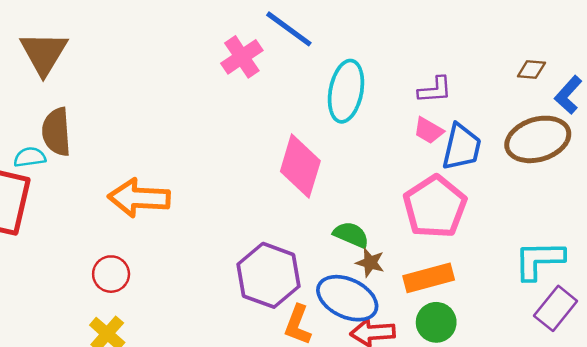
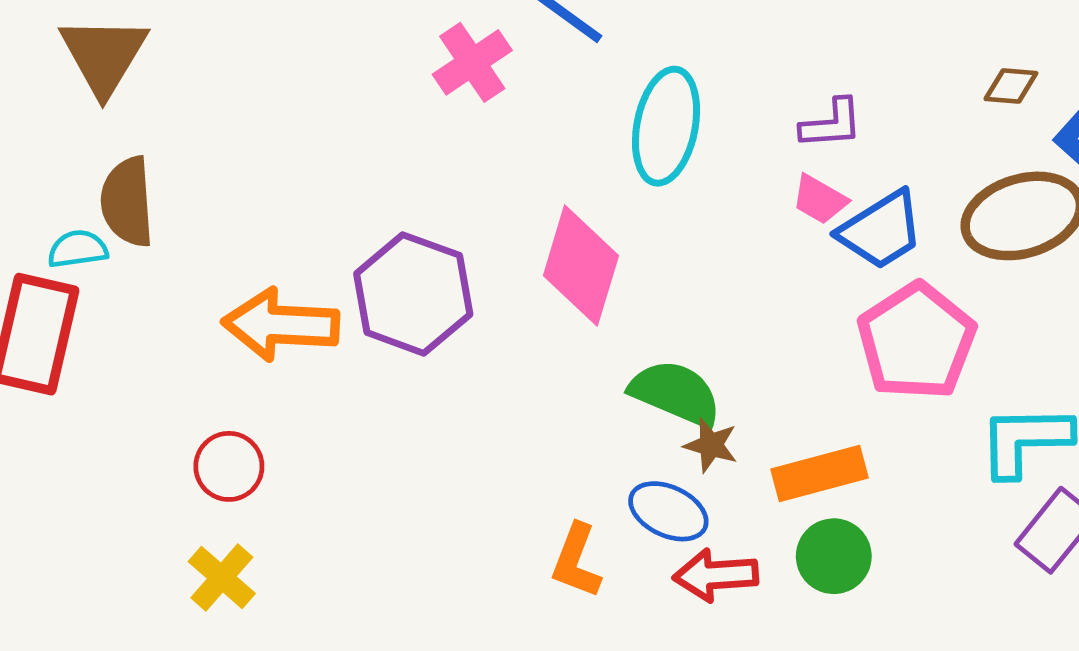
blue trapezoid: (462, 147) -> (881, 230), turned 45
pink pentagon: (435, 207) -> (916, 341), moved
green semicircle: (351, 235) -> (675, 393), size x1.4
purple hexagon: (269, 275) -> (413, 294), moved
blue ellipse: (347, 298) -> (668, 511), size x0.7

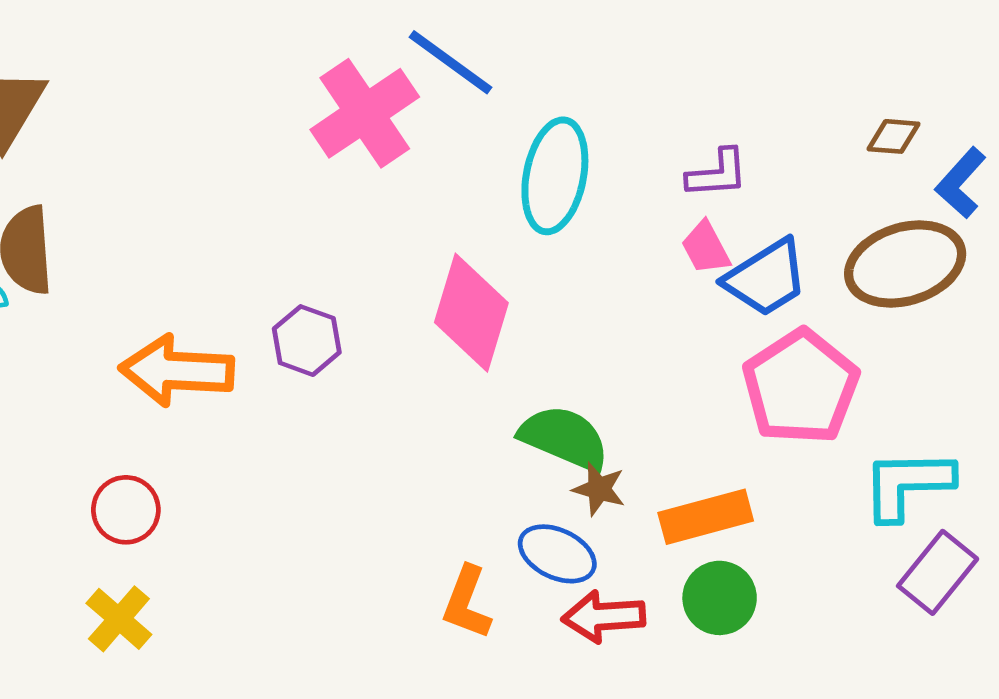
pink cross: (472, 62) -> (365, 113), size x1.4
pink trapezoid: (820, 199) -> (706, 248), turned 32
purple hexagon: (413, 294) -> (307, 341), size x0.6

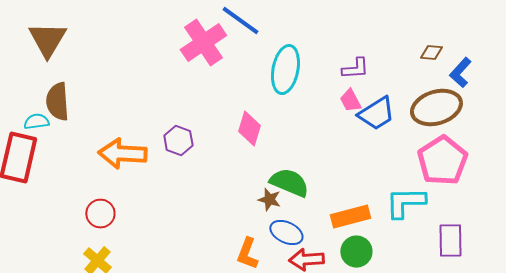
pink diamond: (471, 313) -> (249, 129), size x0.7
pink pentagon: (801, 387) -> (442, 161), moved
cyan L-shape: (907, 484) -> (405, 203), moved
brown star: (599, 489) -> (269, 200), moved
purple rectangle: (938, 572) -> (450, 241), turned -40

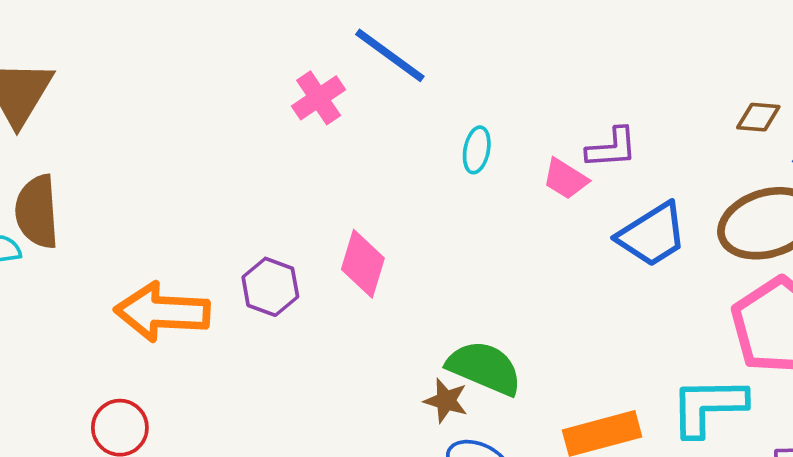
pink cross: (203, 43) -> (319, 98), size x0.6
cyan ellipse: (285, 70) -> (477, 150), size x0.5
pink trapezoid: (350, 101) -> (565, 179), moved, turned -30
pink diamond: (249, 129) -> (363, 264), moved

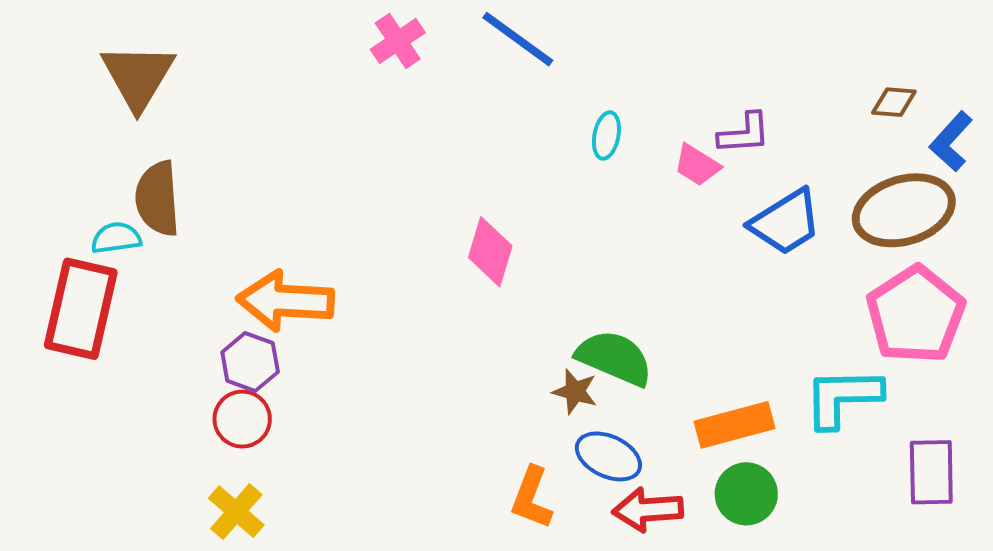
pink cross: (319, 98) -> (398, 41), moved
purple hexagon: (270, 287) -> (250, 362), moved

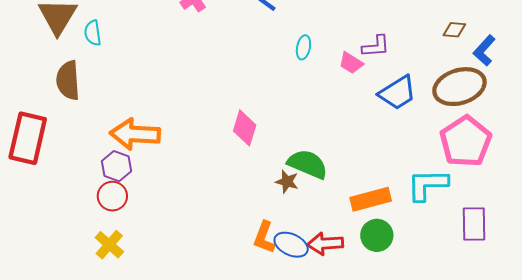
cyan semicircle: (116, 238) -> (93, 33), moved, turned -90
pink diamond: (490, 252) -> (245, 128), moved
blue ellipse: (608, 456) -> (291, 245), moved

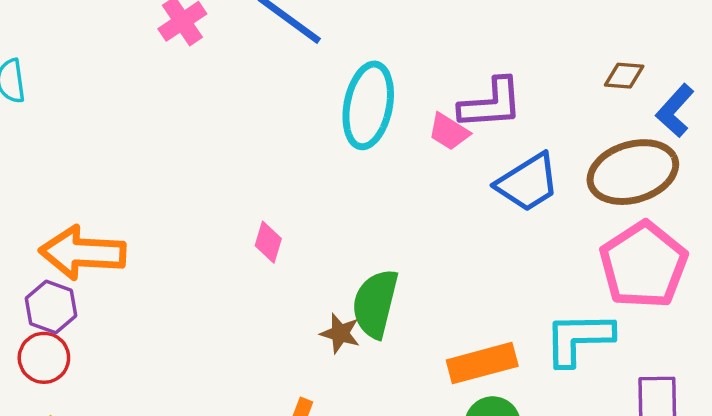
purple L-shape: (376, 46) -> (491, 104), size x1.4
cyan ellipse: (303, 47) -> (368, 105), size x2.0
pink diamond: (245, 128) -> (268, 242), size x0.7
green semicircle: (308, 164) -> (375, 303), turned -99

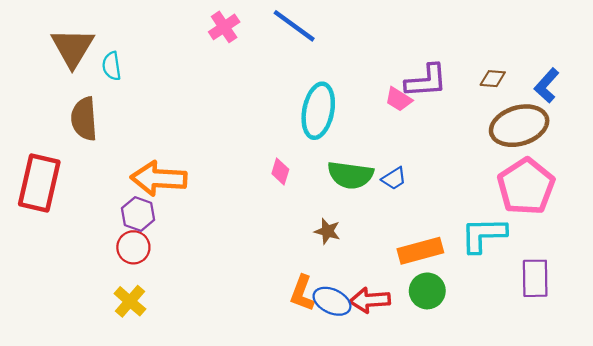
brown diamond: (624, 76) -> (493, 79), moved
cyan ellipse: (368, 105) -> (318, 111), moved
blue trapezoid: (528, 183) -> (394, 178), moved, size x0.6
green semicircle: (375, 303) -> (350, 175), moved, turned -96

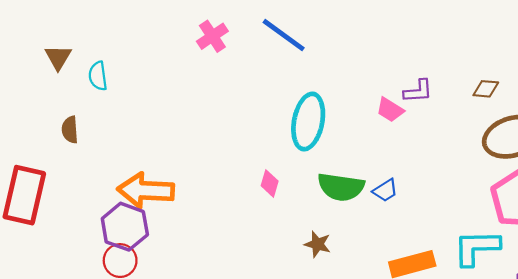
brown triangle: (73, 48) -> (58, 57), size x0.6
purple L-shape: (426, 81) -> (418, 91), size x0.7
brown semicircle: (84, 119) -> (70, 130), size x0.6
purple hexagon: (138, 214) -> (125, 227), size x1.4

